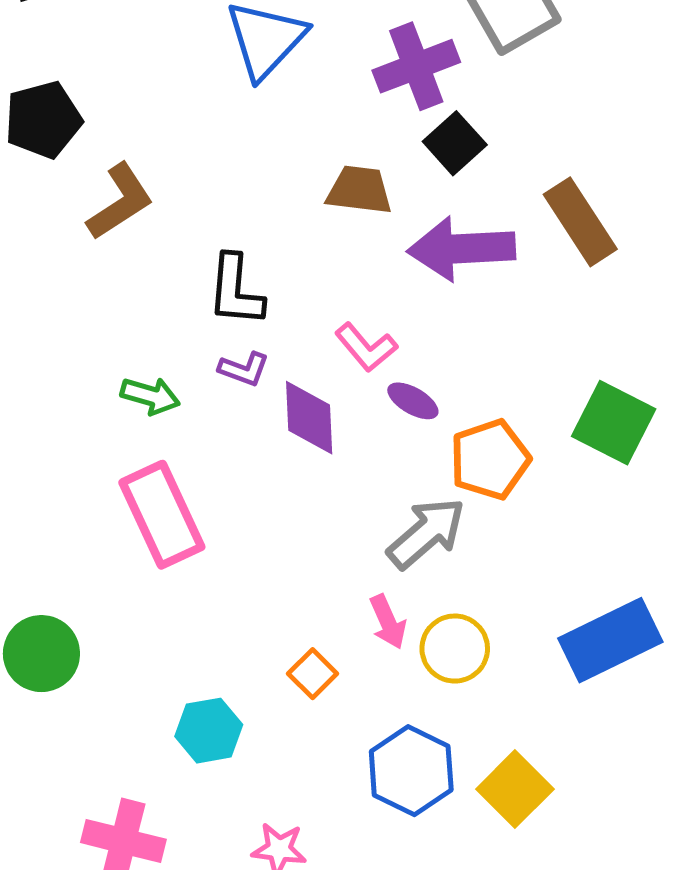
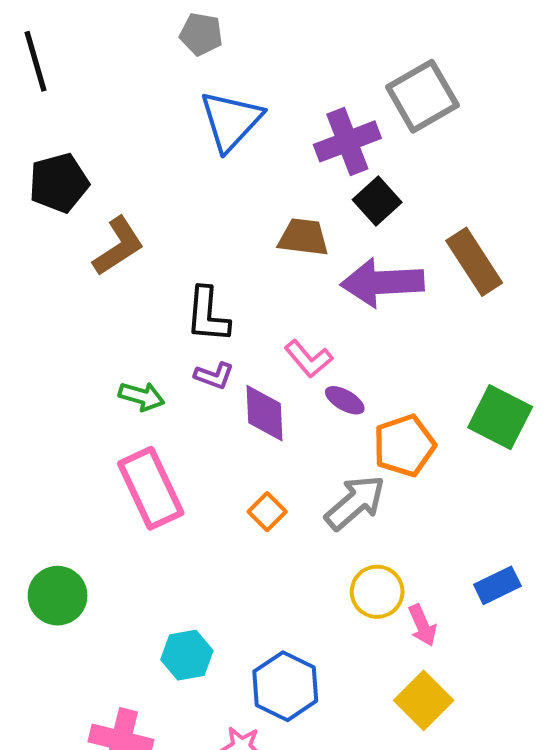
pink arrow: (388, 622) -> (422, 625), moved
blue rectangle: (610, 640) -> (497, 585), size x0.6
orange square: (313, 674) -> (267, 512), moved
blue hexagon: (411, 771) -> (285, 686), moved

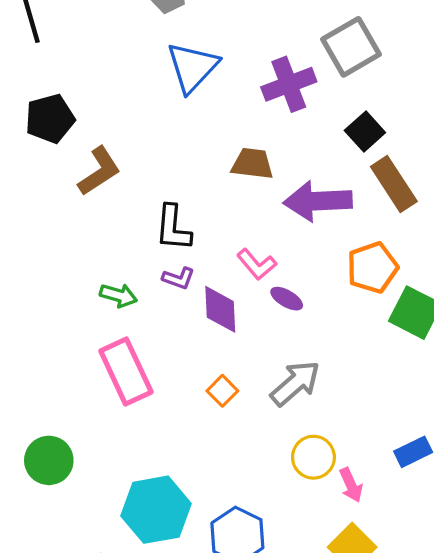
black square: (377, 201) -> (365, 131), moved
orange pentagon: (404, 446) -> (372, 268), moved
cyan hexagon: (187, 655) -> (156, 510), size x1.6

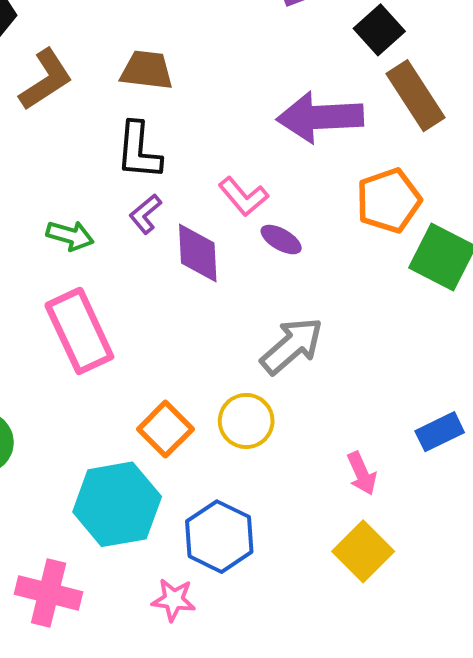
brown trapezoid: (252, 164) -> (147, 70), moved
purple L-shape: (178, 278) -> (145, 214), turned 120
orange square: (222, 391) -> (165, 429), moved, size x1.4
yellow circle: (313, 457) -> (246, 421), moved

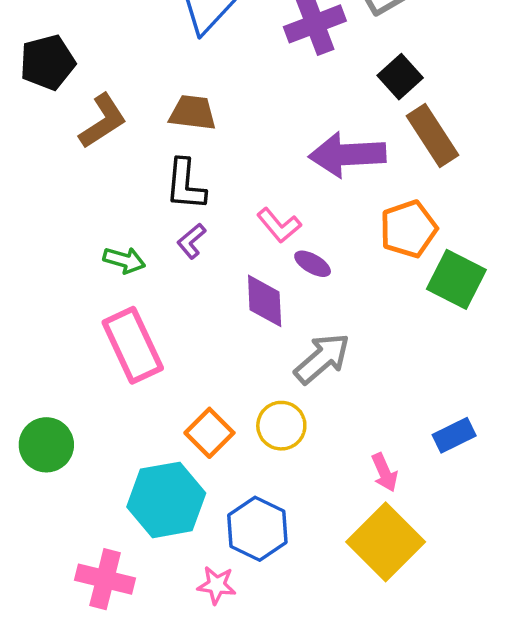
purple diamond: (198, 253) -> (265, 301), moved
yellow square: (363, 551) -> (386, 542), size x1.4

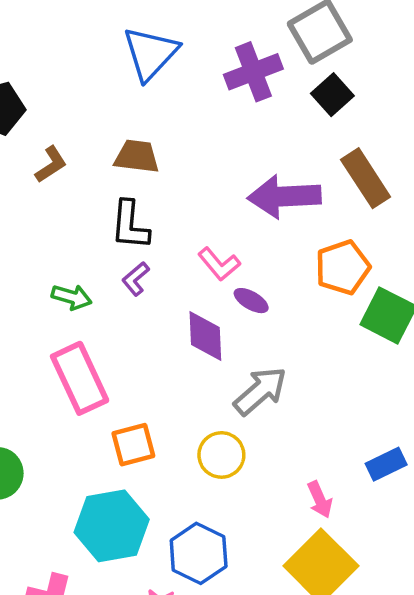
black square: (400, 77) -> (332, 95), moved
brown L-shape: (103, 121) -> (51, 164), size x0.7
orange square: (209, 433) -> (133, 445), moved, turned 30

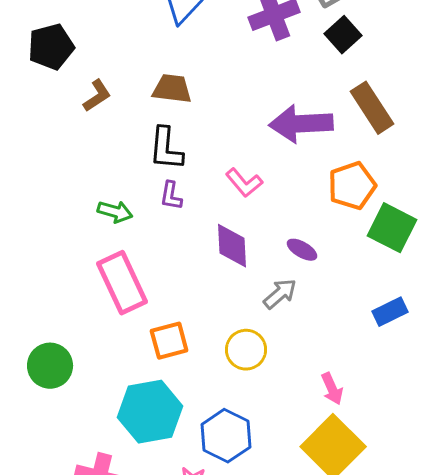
purple L-shape: (136, 279) -> (171, 196), turned -40
purple ellipse: (251, 301) -> (302, 250), moved
gray arrow: (260, 391) -> (280, 294), size x0.7
blue rectangle: (386, 464) -> (390, 312), moved

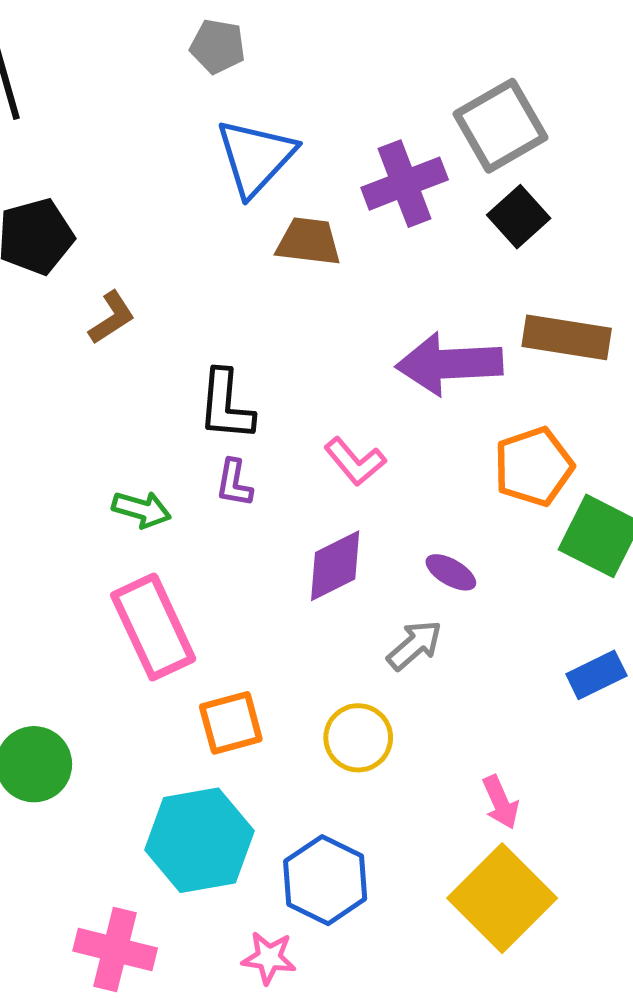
brown trapezoid: (172, 89) -> (309, 242), moved
brown rectangle: (372, 108) -> (567, 337), turned -48
purple diamond: (232, 246) -> (335, 566), turned 66

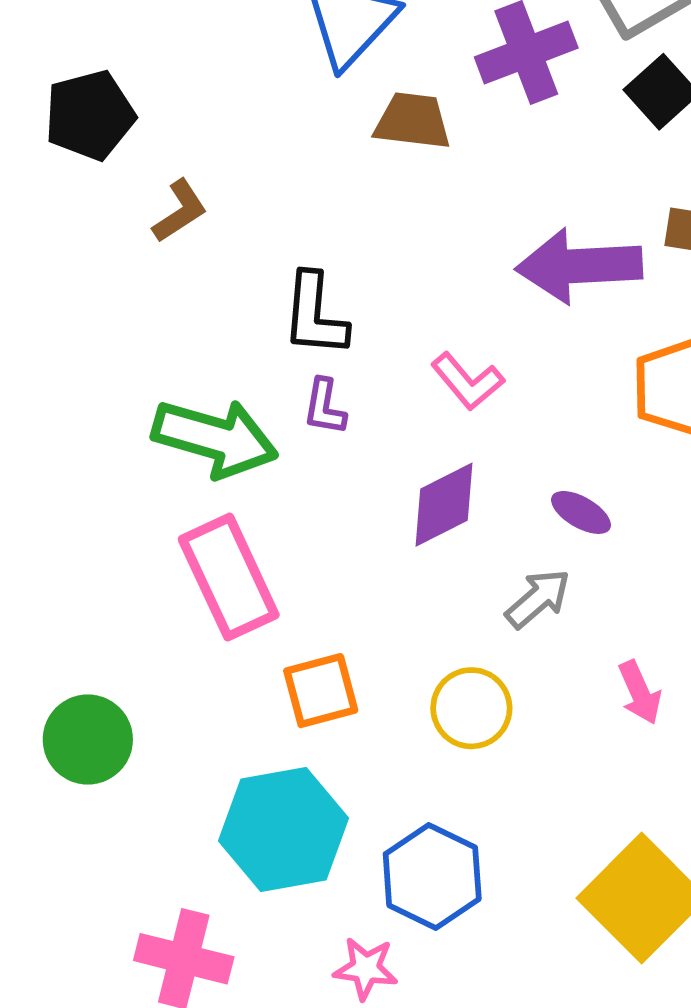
green arrow: (142, 509) -> (215, 438), size x1.8
pink arrow: (500, 802) -> (640, 693), moved

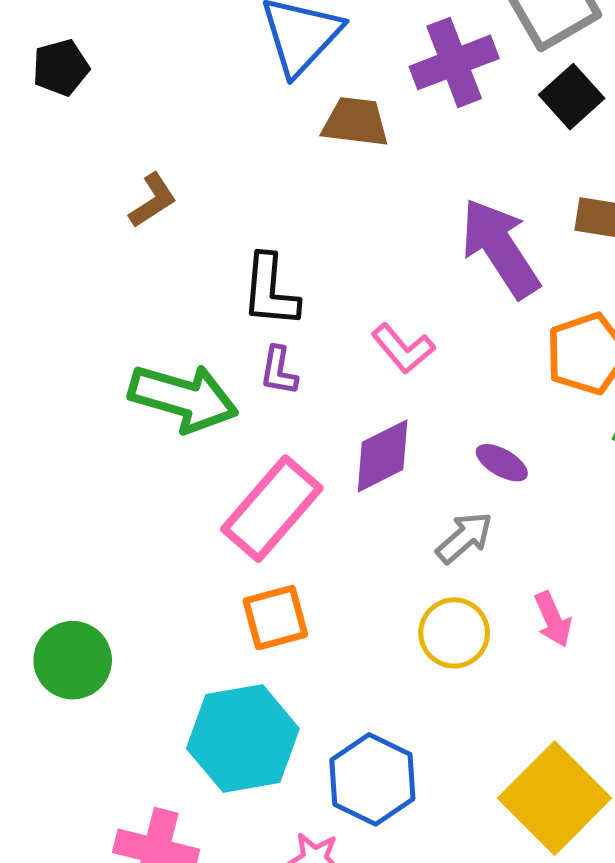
black pentagon: (90, 115) -> (61, 68), moved, size x0.7
purple arrow: (579, 266) -> (500, 248), turned 60
pink rectangle: (229, 577) -> (272, 509), moved, turned 66
yellow circle: (471, 708) -> (454, 633), moved

